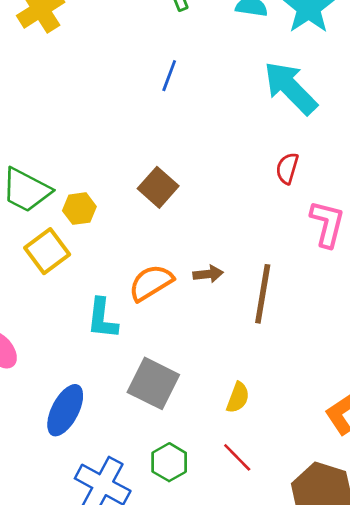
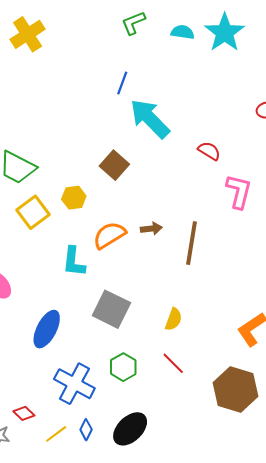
cyan arrow: (290, 88) -> (150, 119), moved
red semicircle: (287, 168) -> (209, 151), turned 105
yellow hexagon: (79, 209) -> (74, 198), moved

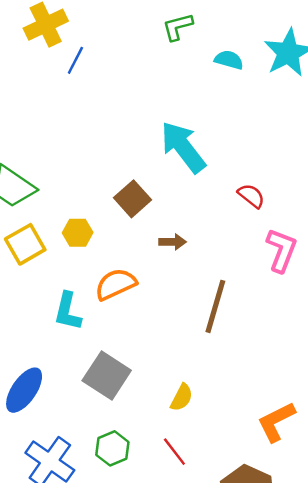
cyan semicircle: (183, 32) -> (229, 60), moved
blue line: (122, 83) -> (75, 60), moved
brown arrow: (151, 229) -> (173, 242), moved

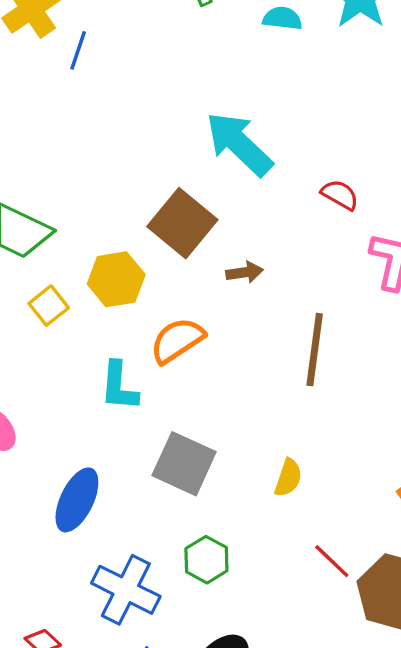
brown square: (132, 199) -> (182, 223), size x1.4
yellow hexagon: (78, 233) -> (116, 279), size x1.4
yellow square: (25, 244) -> (49, 306), size x0.7
red line: (174, 452) -> (332, 561), moved

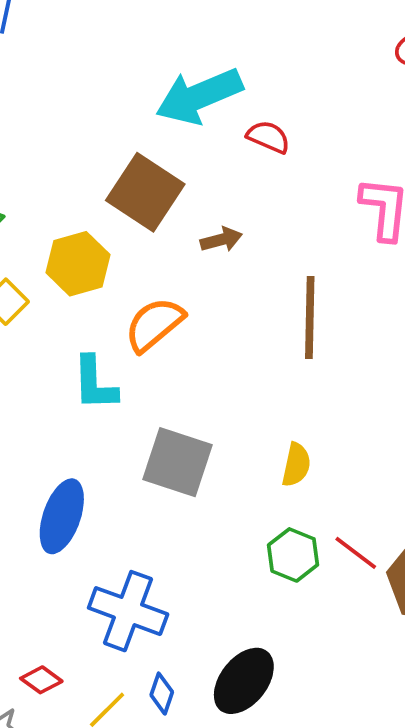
cyan arrow: (239, 144) -> (199, 96), turned -60
red semicircle: (340, 195) -> (268, 137), moved
green hexagon: (206, 560) -> (293, 555), moved

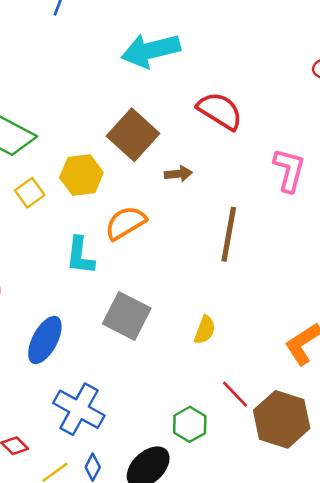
cyan arrow: (199, 96) -> (151, 50), moved
red semicircle: (268, 137) -> (220, 111), size x1.6
green hexagon: (293, 555) -> (190, 424), moved

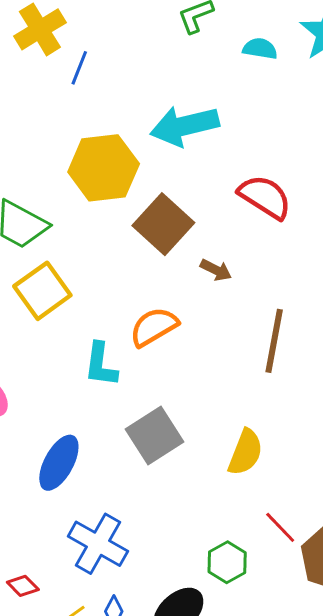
brown arrow: (178, 174) -> (216, 270), turned 32
yellow hexagon: (81, 175) -> (104, 168), moved, size x1.4
yellow square: (30, 193) -> (42, 291), size x1.6
gray square: (127, 316) -> (155, 435), turned 30
yellow semicircle: (205, 330) -> (245, 452), size x1.4

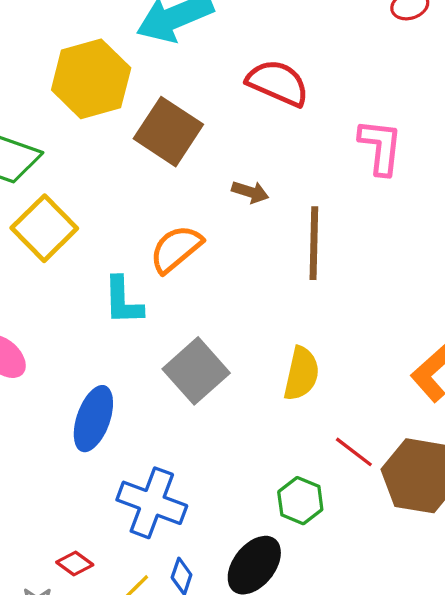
brown arrow: (216, 270) -> (250, 192), moved

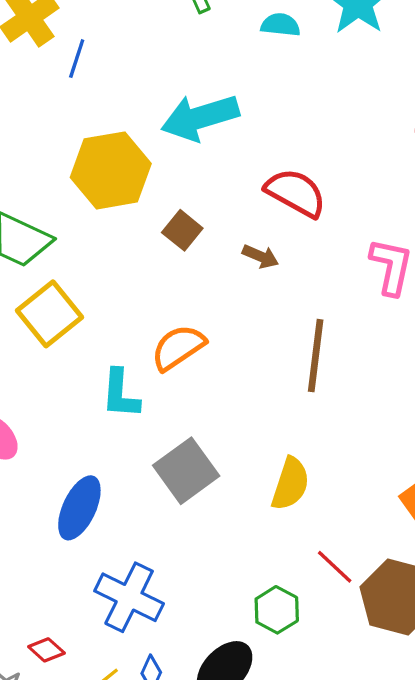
brown square: (168, 132) -> (182, 230), size x0.6
brown arrow: (250, 192) -> (260, 256), moved

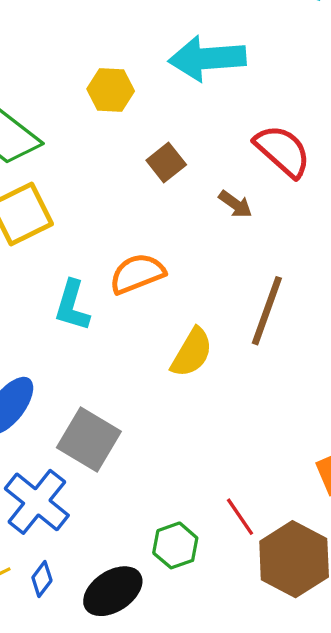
yellow hexagon: (111, 170) -> (111, 90), size x0.6
gray square: (186, 471) -> (89, 439), moved, turned -36
yellow semicircle: (290, 484) -> (192, 353), moved

